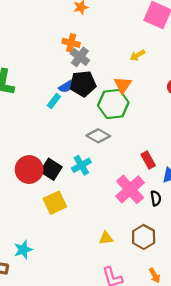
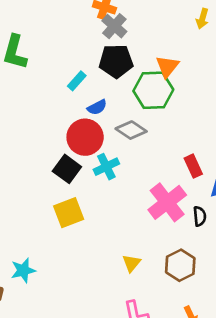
yellow arrow: (137, 55) -> (202, 19), moved, turned -48
blue semicircle: (66, 87) -> (97, 107), moved
red circle: (29, 170) -> (85, 137), moved
yellow triangle: (106, 238) -> (131, 263), turned -48

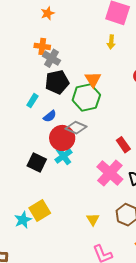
red circle: (85, 137) -> (62, 138), moved
yellow square: (69, 213) -> (40, 210), moved
cyan star: (23, 270) -> (23, 220), moved

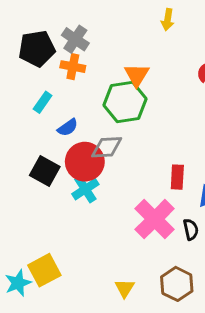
orange cross: (42, 46) -> (73, 67), moved
black pentagon: (57, 82) -> (37, 49), moved
gray diamond: (76, 128) -> (107, 147), turned -30
red rectangle: (123, 145) -> (177, 177), turned 35
black square: (37, 163) -> (45, 171), moved

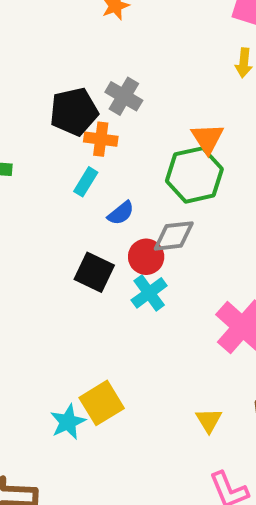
orange cross: (73, 67) -> (101, 139), moved
red circle: (85, 162) -> (146, 257), size x0.7

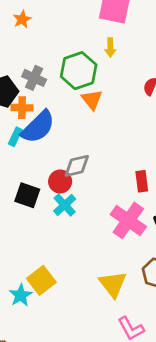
green hexagon: (194, 175) -> (79, 71), moved
blue semicircle: (121, 213) -> (38, 127), moved, size x2.0
yellow triangle: (209, 420) -> (113, 284), size x1.6

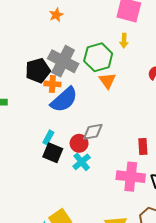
gray cross: (34, 78) -> (63, 61), size x1.6
cyan rectangle: (15, 137) -> (48, 137), moved
pink cross: (128, 220) -> (131, 177), turned -32

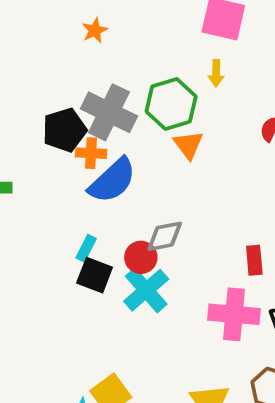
cyan cross: (82, 162) -> (146, 290), size x1.4

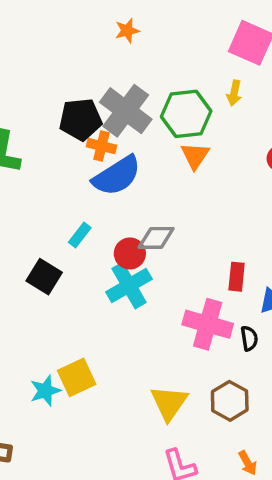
black square: (95, 275) -> (44, 277), moved

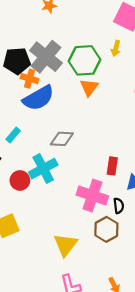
red circle: (130, 254) -> (20, 180), moved
brown hexagon: (230, 401) -> (106, 229), moved

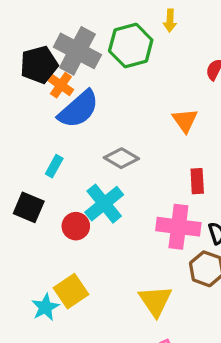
orange cross: (30, 79) -> (61, 85), turned 30
orange triangle: (89, 87) -> (185, 120), moved
gray diamond: (62, 139) -> (121, 158), turned 40

